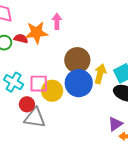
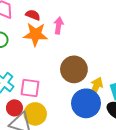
red semicircle: (21, 39) -> (33, 15), moved
blue circle: (79, 83) -> (86, 103), moved
yellow circle: (52, 91) -> (35, 114), moved

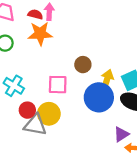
pink arrow: (59, 26) -> (49, 12), moved
brown circle: (74, 69) -> (83, 65), size x0.6
pink square: (30, 88) -> (58, 85), moved

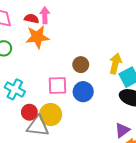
yellow arrow: (107, 80) -> (115, 64), moved
blue circle: (99, 97) -> (83, 92), moved, size x0.7

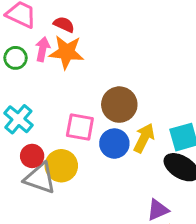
pink arrow: (45, 15) -> (43, 49), moved
yellow arrow: (115, 64) -> (144, 138), moved
brown circle: (81, 65) -> (119, 105), size x1.5

